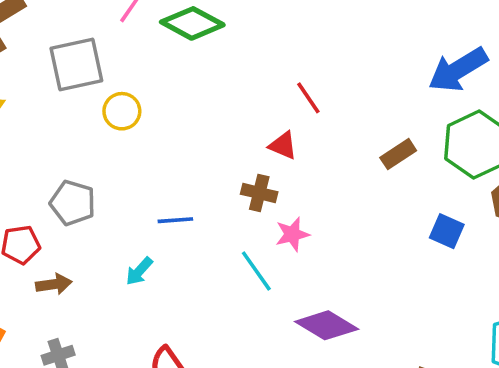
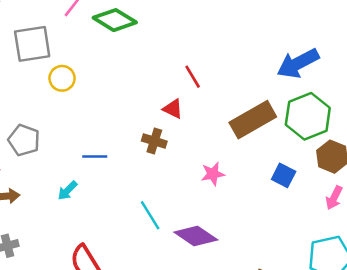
brown rectangle: (398, 154) -> (253, 120), size x1.8
pink star: (292, 234) -> (213, 174), moved
cyan line: (256, 271) -> (150, 215), moved

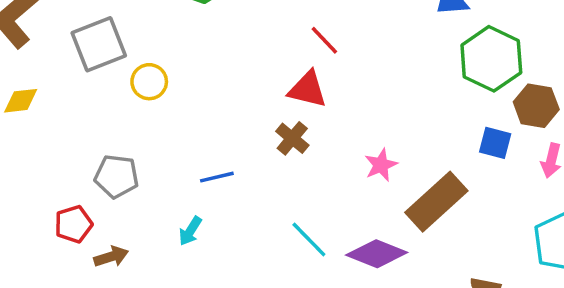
red triangle: (173, 109) -> (308, 89), size x1.4
brown rectangle: (253, 120) -> (436, 202), moved
brown cross: (154, 141) -> (292, 138), turned 35
blue square: (284, 175) -> (495, 143), moved

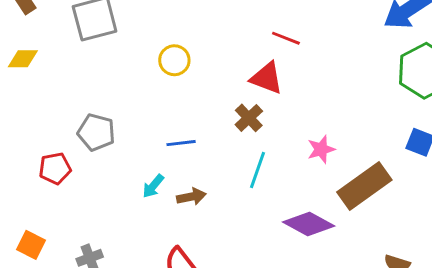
red line: (324, 40) -> (286, 38), turned -32
yellow circle: (149, 82) -> (174, 60), moved
cyan line: (309, 239) -> (258, 170), moved, turned 57
brown arrow: (111, 257) -> (191, 197), moved

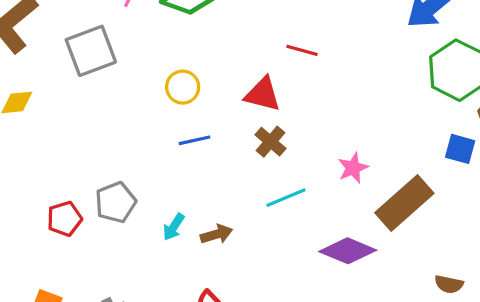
red triangle: (267, 78) -> (263, 94), moved
gray pentagon: (96, 132) -> (116, 202), moved, turned -30
blue line: (181, 143) -> (195, 140), moved
cyan line: (258, 170) -> (286, 198), turned 54

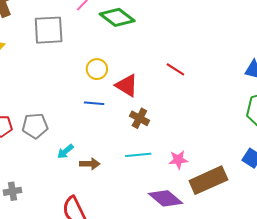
red triangle: (263, 94) -> (127, 85), moved
brown cross: (270, 142) -> (139, 118), turned -30
pink star: (353, 168) -> (178, 160), moved

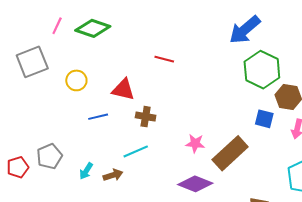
yellow circle: (97, 69) -> (76, 80), moved
cyan line: (138, 155) -> (136, 151), moved
pink star: (178, 160) -> (195, 143), turned 30

